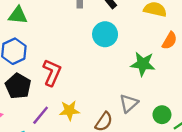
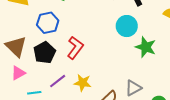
green star: (143, 64) -> (146, 47), moved

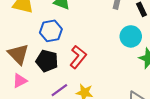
black pentagon: (45, 53) -> (47, 61), turned -30

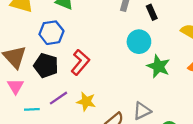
pink triangle: (20, 81) -> (15, 86), turned -35

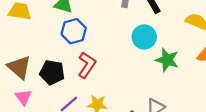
blue hexagon: (51, 33) -> (74, 31), moved

